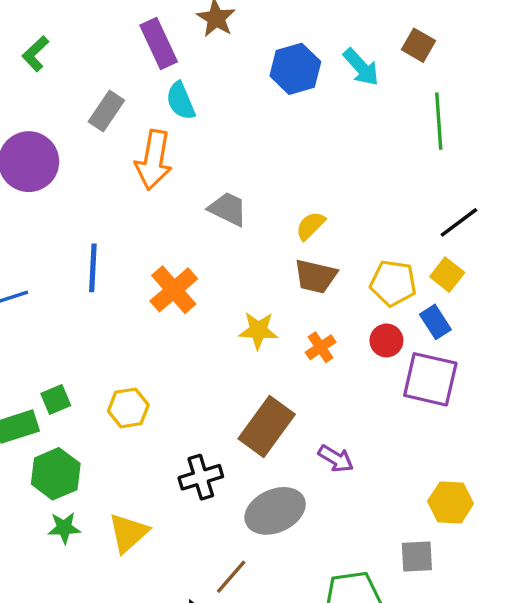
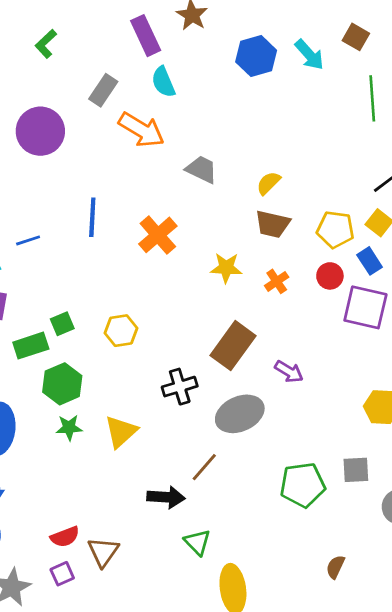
orange arrow: (154, 160) -> (141, 130), turned -69
gray square: (417, 556) -> (356, 470), moved

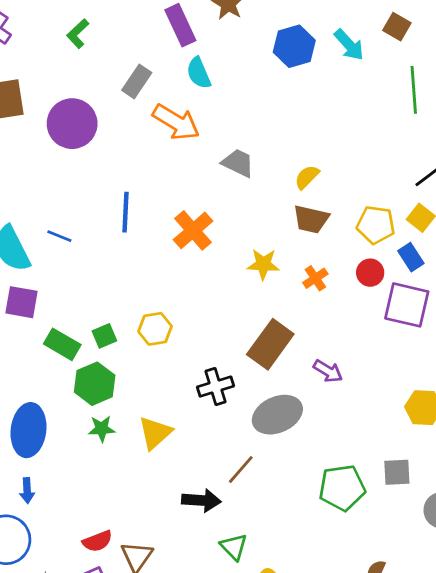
blue line: (28, 240) -> (59, 236), turned 40
green square: (62, 324) -> (104, 336), moved
green rectangle: (31, 346) -> (62, 344), turned 48

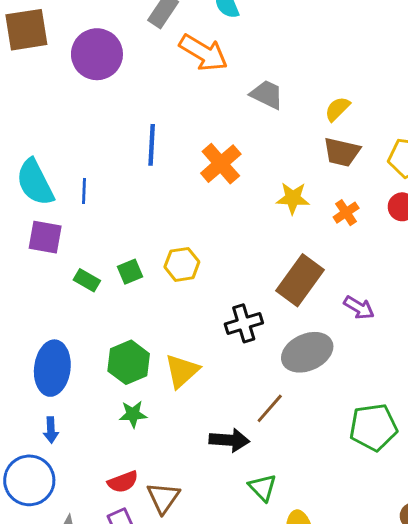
blue line: (59, 236) -> (84, 191), moved, turned 70
green rectangle: (62, 344) -> (87, 280), size x0.7
green hexagon: (95, 384) -> (129, 362), moved
green star: (102, 429) -> (133, 414), moved

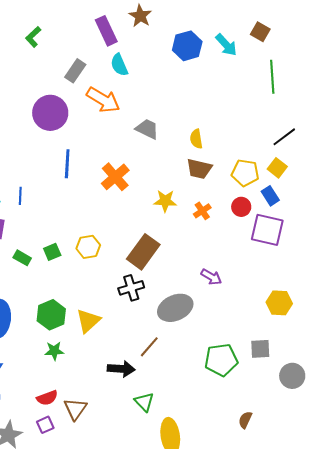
purple circle: (97, 54) -> (50, 113), moved
yellow semicircle: (337, 109) -> (196, 139), turned -54
brown rectangle: (300, 280) -> (143, 252), moved

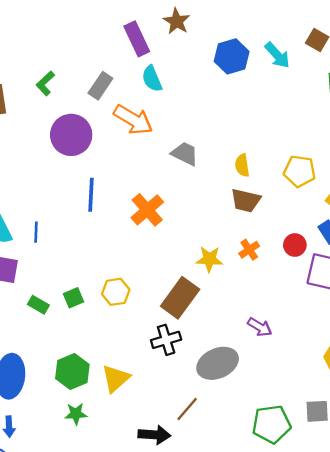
green L-shape: (33, 37) -> (45, 83), moved
yellow pentagon: (245, 173) -> (300, 171), moved
yellow star: (165, 201) -> (209, 259), moved

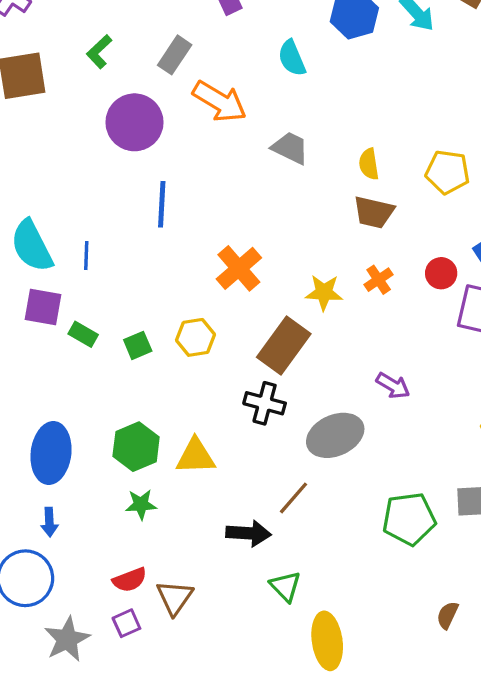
cyan semicircle: (152, 79) -> (292, 58), moved
orange cross: (147, 210) -> (239, 268), moved
green rectangle: (38, 305) -> (83, 334), moved
black cross: (166, 340) -> (265, 403), turned 32
yellow triangle: (116, 379) -> (196, 456), turned 40

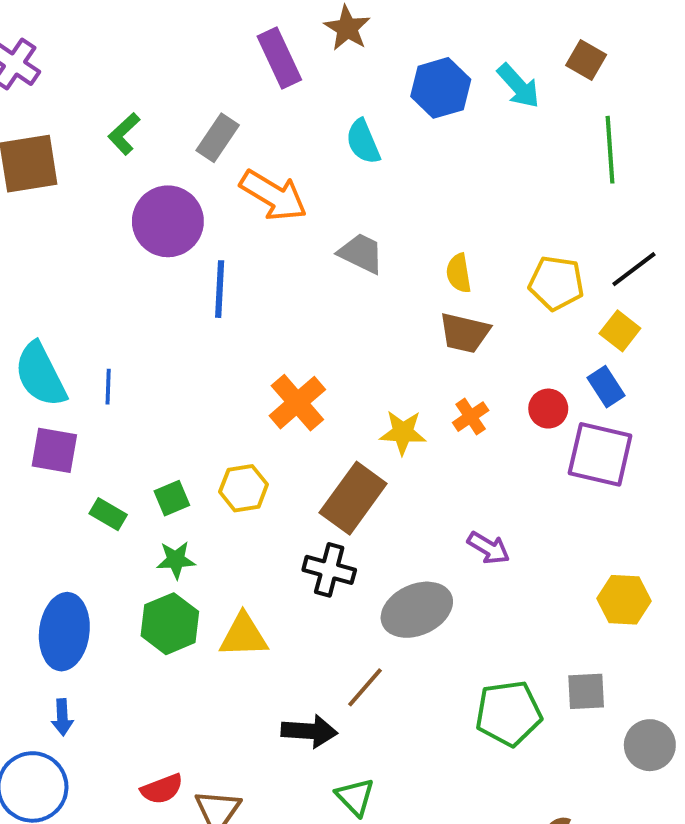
blue line: (162, 204) -> (220, 289), moved
green rectangle: (83, 334) -> (108, 514), moved
green star: (141, 504) -> (176, 560), moved

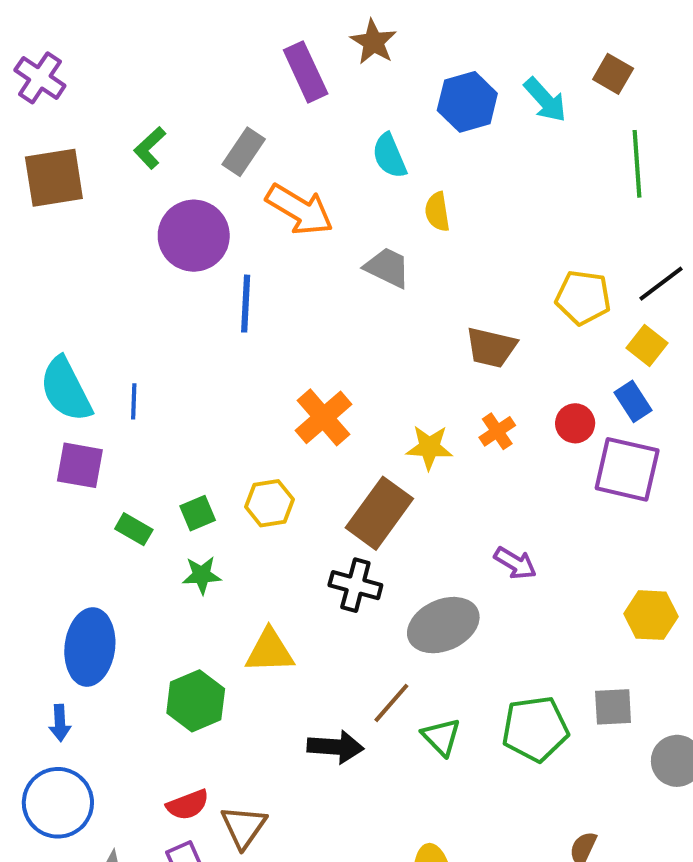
yellow semicircle: (459, 273) -> (437, 212), moved
green hexagon: (170, 624) -> (196, 701), moved
blue arrow: (62, 717) -> (60, 723), moved
green triangle: (355, 797) -> (441, 737), moved

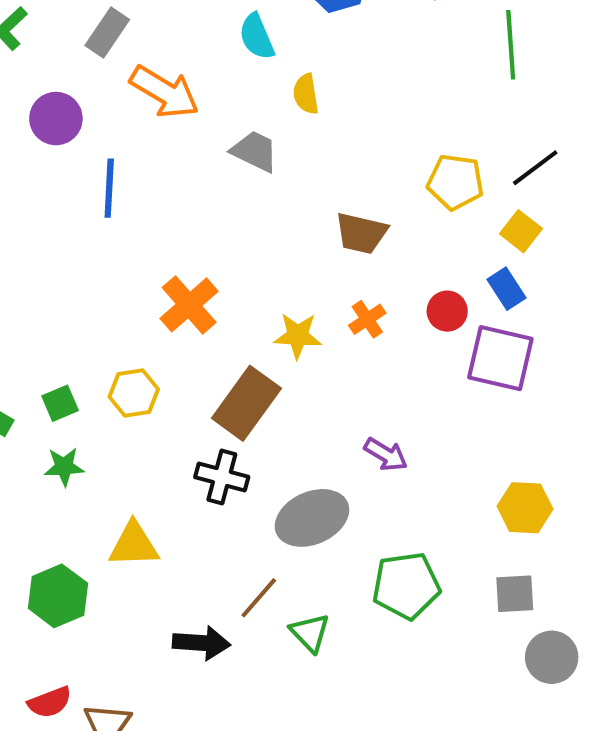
purple circle: (194, 236) -> (56, 119), size x0.7
gray square: (613, 707) -> (515, 594), moved
green pentagon: (535, 729) -> (406, 586), moved

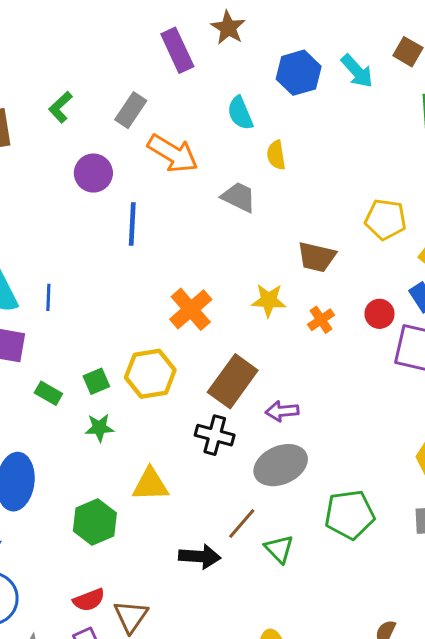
yellow star: (298, 336) -> (269, 300), moved
yellow hexagon: (134, 393) -> (150, 374), size x1.4
purple arrow: (386, 454) -> (282, 411), moved, turned 144

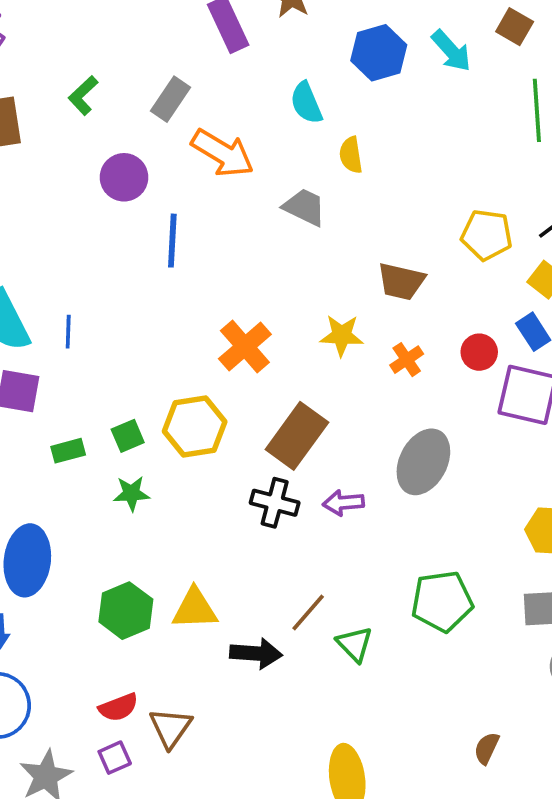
green rectangle: (48, 393) -> (68, 451), turned -45
purple arrow: (282, 411) -> (343, 503), moved
gray ellipse: (281, 465) -> (423, 462), moved, turned -39
yellow triangle: (150, 485) -> (195, 609), moved

